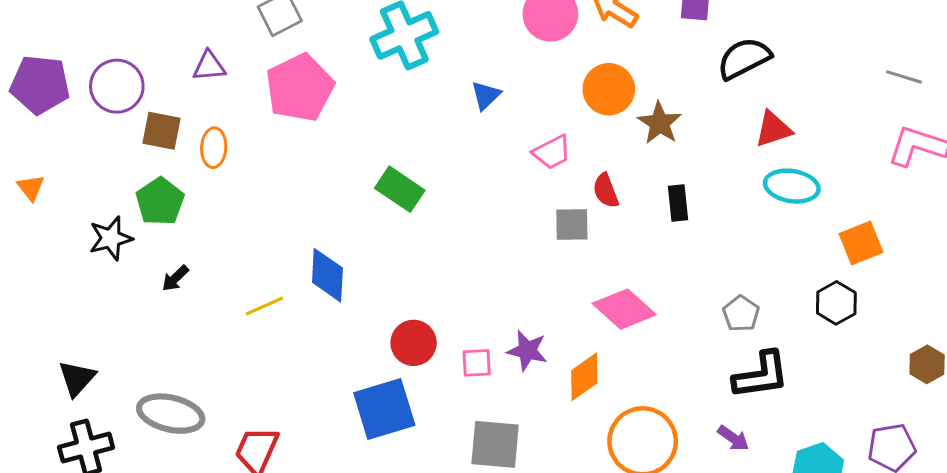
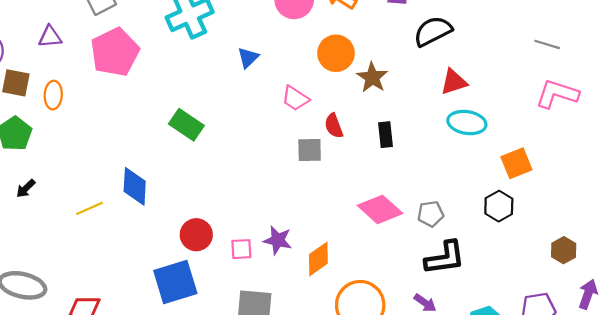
pink trapezoid: (552, 152) -> (295, 98), turned 60
pink diamond: (624, 309) -> (380, 209), moved
gray pentagon: (741, 314) -> (431, 214), turned 30

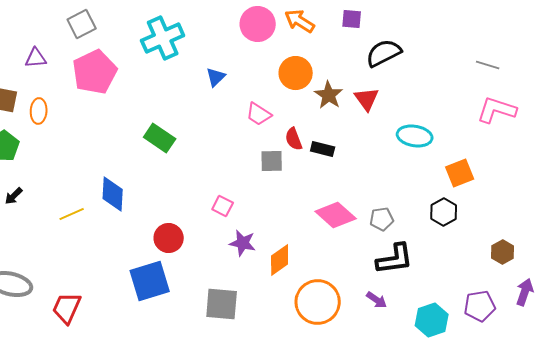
red triangle: (454, 82) -> (367, 99), moved, turned -48
black rectangle: (385, 135) -> (323, 149), moved, turned -70
pink square: (241, 249) -> (223, 206), moved, turned 30

